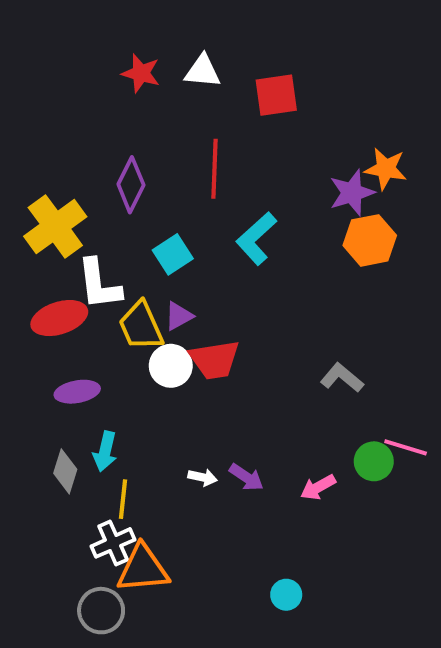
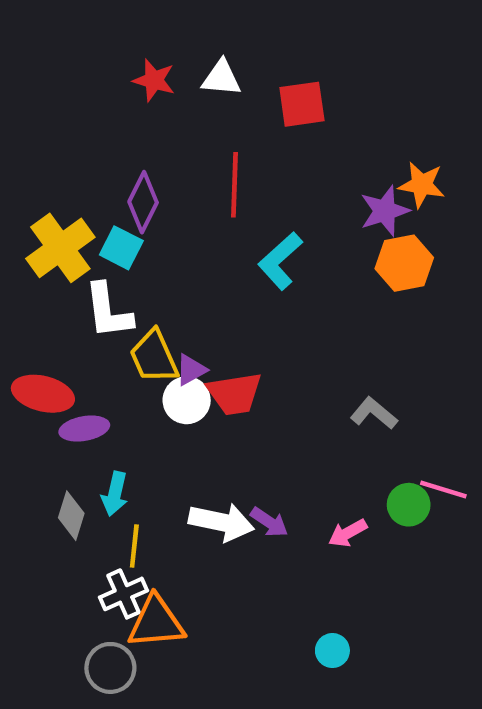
cyan square: (173, 254) -> (121, 248), moved, turned -30
purple triangle: (179, 316) -> (191, 370), moved
red ellipse: (59, 318) -> (43, 394), moved, turned 32
white arrow: (203, 477) -> (221, 522), size x2.0
cyan circle: (286, 595) -> (332, 651), moved

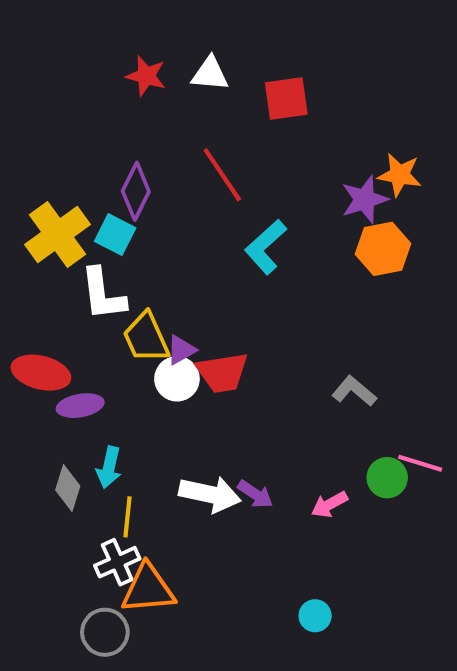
red line: (234, 185) -> (222, 175), turned -36

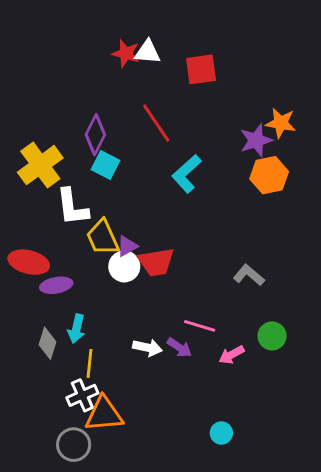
red star: (146, 76) -> (126, 53), moved
cyan square: (115, 235) -> (105, 165), moved
pink line: (420, 463) -> (200, 326), moved
white arrow: (210, 494) -> (147, 348), size x0.7

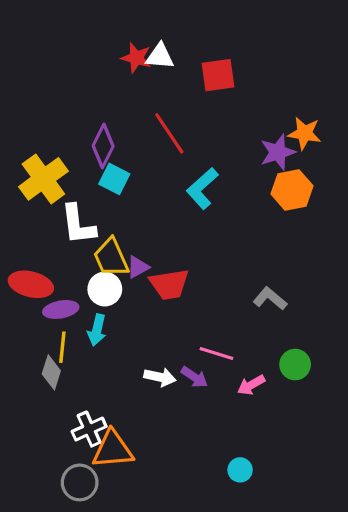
white circle: (124, 266) -> (105, 289), moved
cyan arrow: (76, 329) -> (97, 330), moved
yellow line: (90, 363) -> (62, 347), moved

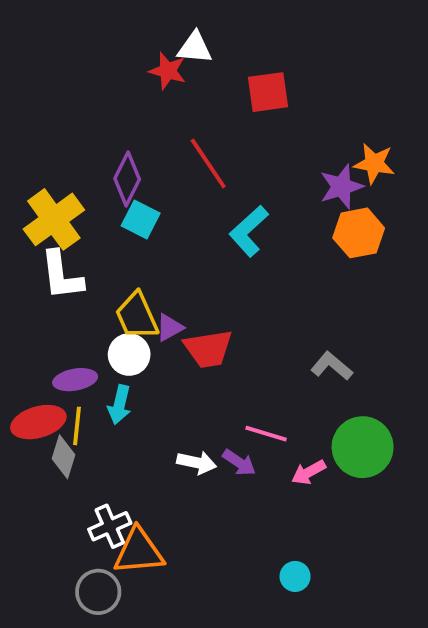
white triangle: (160, 56) -> (195, 48), moved
white L-shape: (78, 225) -> (62, 275), moved
red ellipse: (31, 284) -> (38, 422), moved, turned -30
green circle: (295, 365) -> (363, 447), size x1.6

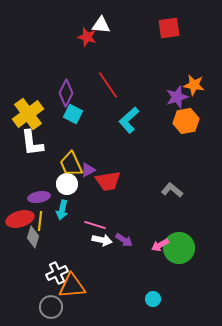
red square: (268, 92) -> (169, 28), moved
pink line: (266, 434) -> (95, 225), moved
green circle: (363, 447) -> (179, 248), moved

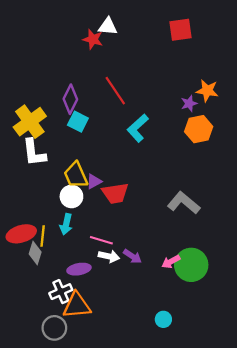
purple star: (177, 97) -> (189, 103), size x0.7
gray L-shape: (172, 190) -> (184, 203), size x1.4
purple ellipse: (39, 197) -> (79, 269), moved

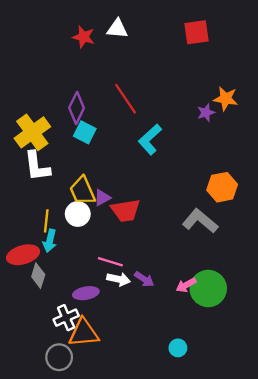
red star: (93, 39) -> (84, 37), moved
orange hexagon: (199, 129) -> (222, 187), moved
cyan arrow: (66, 224) -> (50, 241), moved
yellow line: (43, 236) -> (46, 221), moved

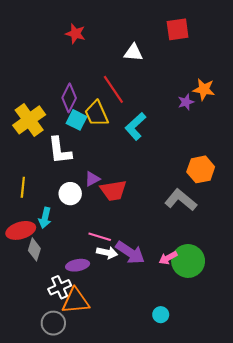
white triangle: (117, 29) -> (133, 53), moved
white L-shape: (37, 166) -> (60, 150), moved
yellow trapezoid: (82, 191) -> (97, 114), moved
yellow line: (46, 221) -> (23, 187), moved
purple arrow: (144, 279) -> (130, 253), size x1.6

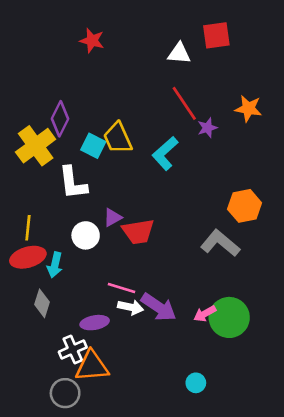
white triangle: (133, 53) -> (179, 53), moved
red line: (113, 89) -> (184, 103), moved
purple diamond: (69, 98) -> (60, 119), moved
purple star: (186, 102) -> (207, 128), moved
red ellipse: (21, 230) -> (28, 257), moved

